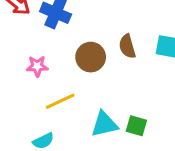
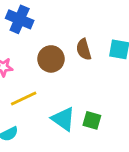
cyan triangle: (104, 124) -> (63, 119), turned 48

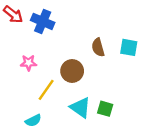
brown circle: (51, 59) -> (72, 71), moved
yellow line: (24, 99) -> (46, 90), turned -30

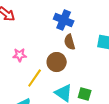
blue cross: (43, 21) -> (64, 20), moved
brown semicircle: (98, 47) -> (70, 42), moved

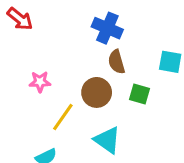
green square: (85, 94) -> (140, 94), moved

